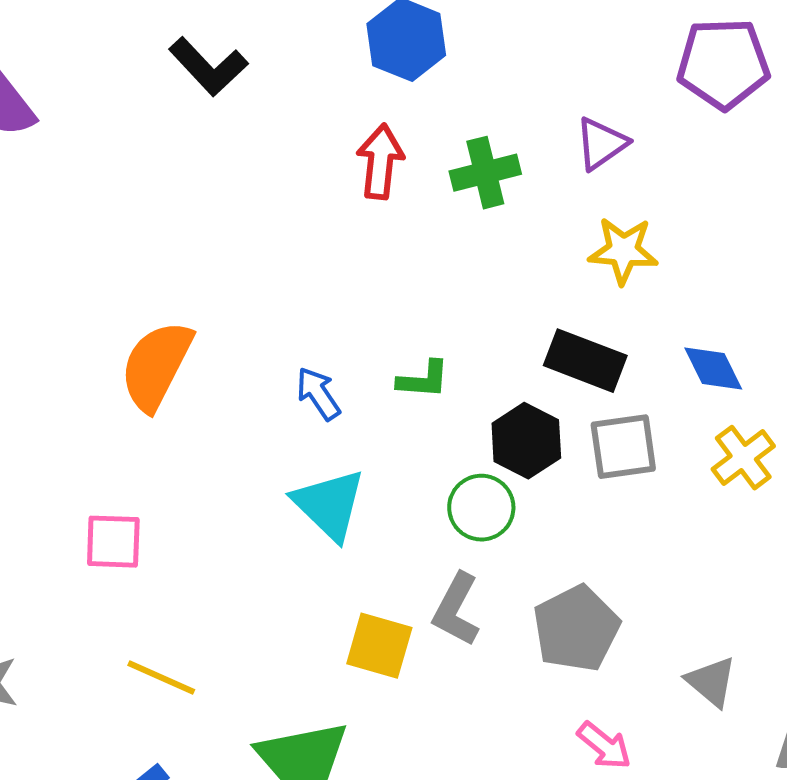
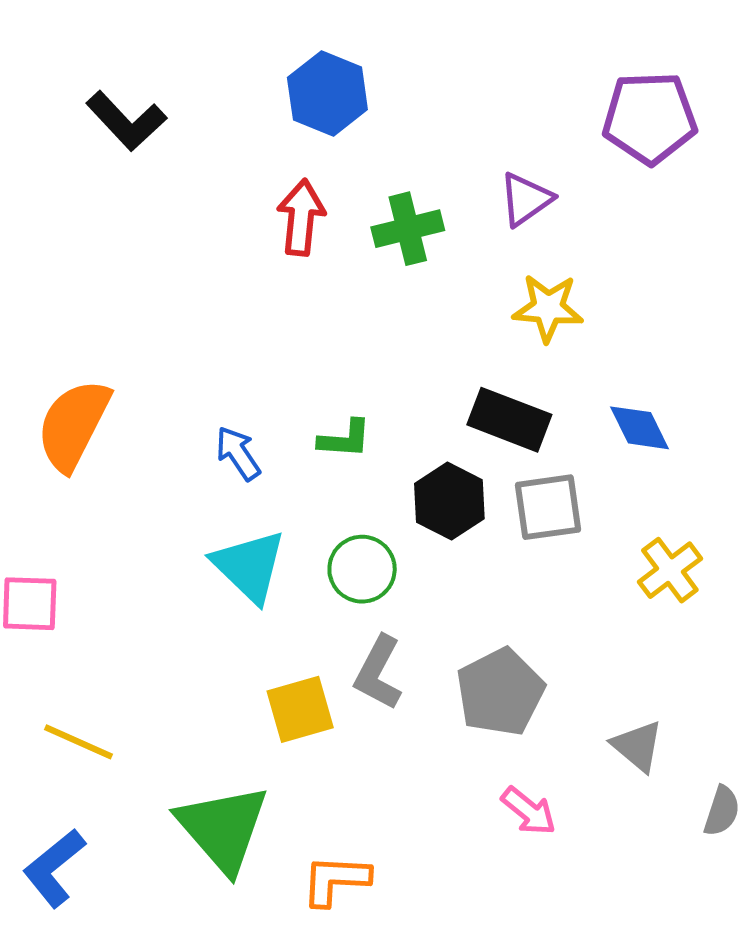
yellow cross: (743, 458) -> (670, 570), moved
green circle: (481, 508) -> (362, 569), moved
yellow square: (379, 646) -> (300, 709), turned -32

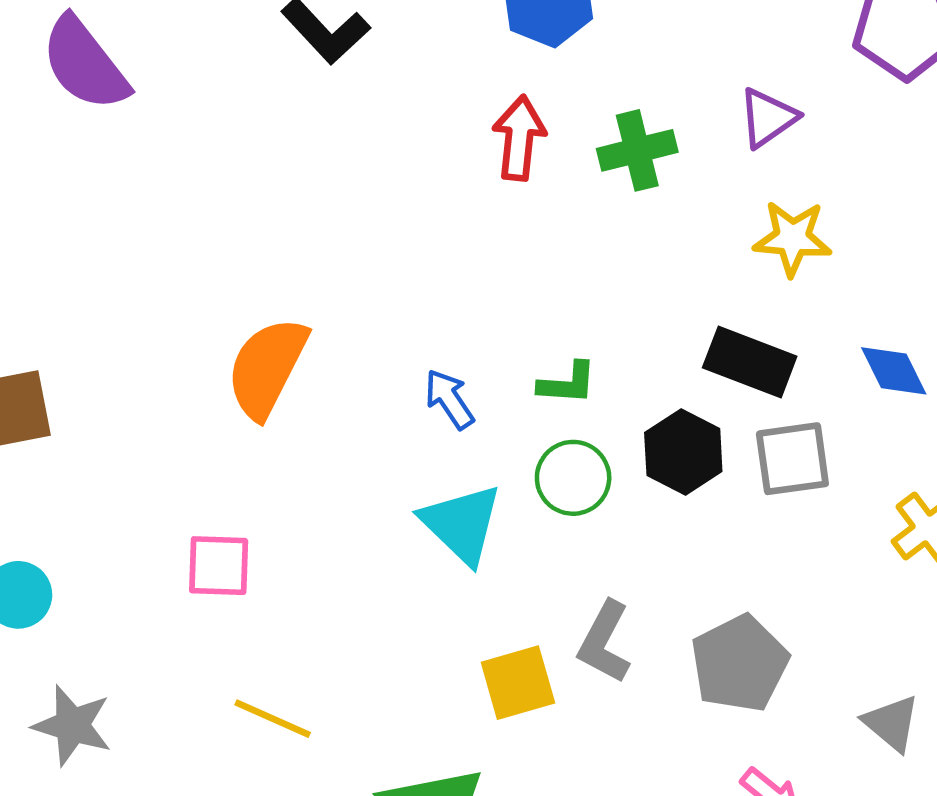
green circle: (362, 569) -> (573, 478), moved

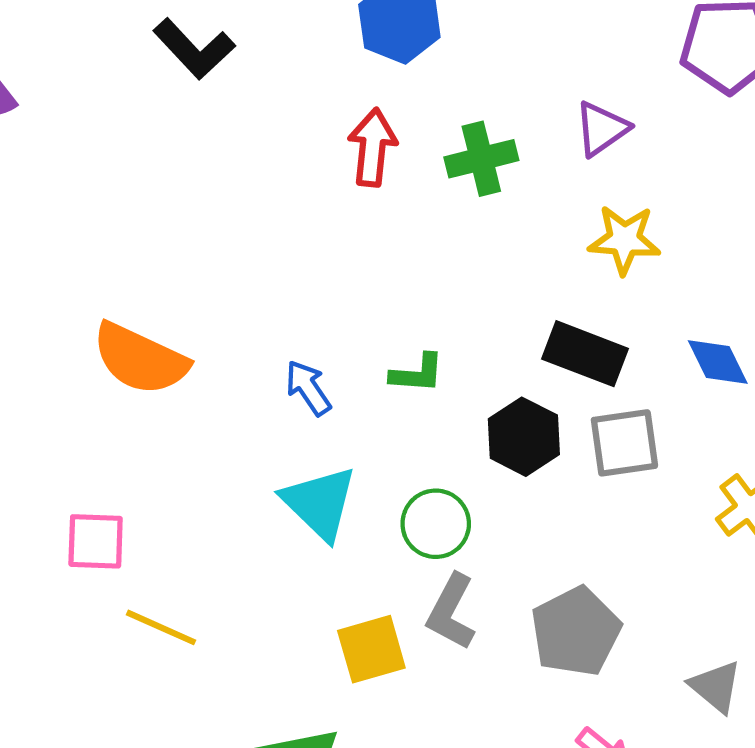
orange semicircle: (267, 368) -> (140, 359), turned -92
green circle: (573, 478) -> (436, 524), moved
yellow line: (273, 719) -> (161, 627), moved

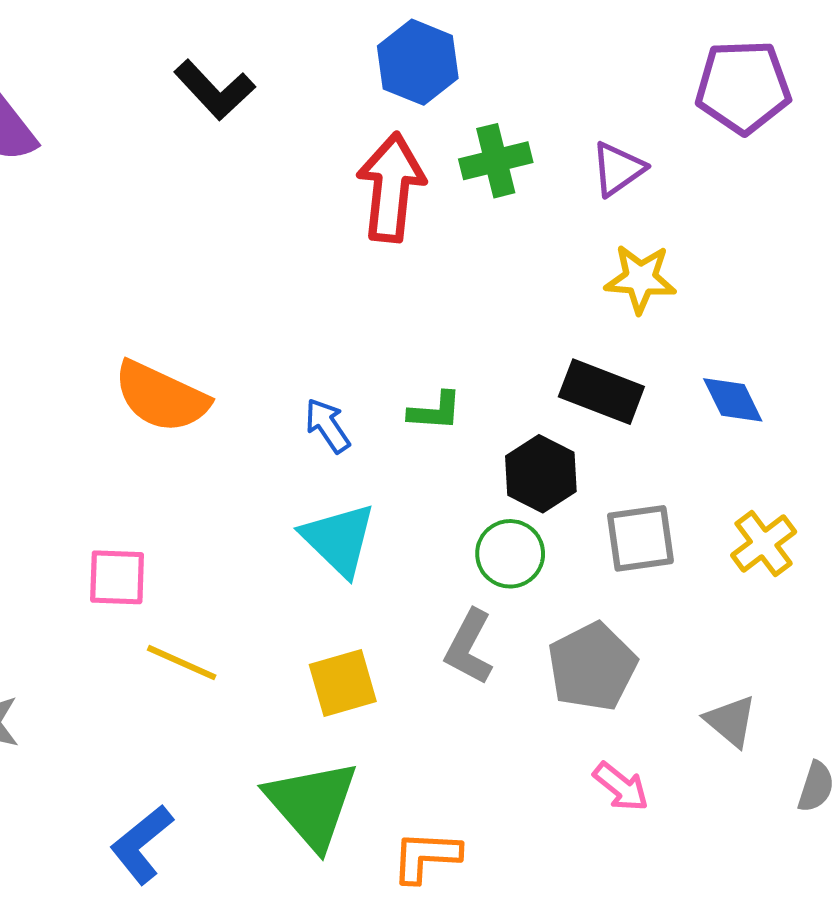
red arrow: (372, 147) -> (391, 187), size x1.4
green cross: (481, 159) -> (496, 161), moved
gray square: (624, 443) -> (640, 538), moved
green circle: (436, 524) -> (510, 554), moved
yellow square: (371, 649) -> (343, 683), moved

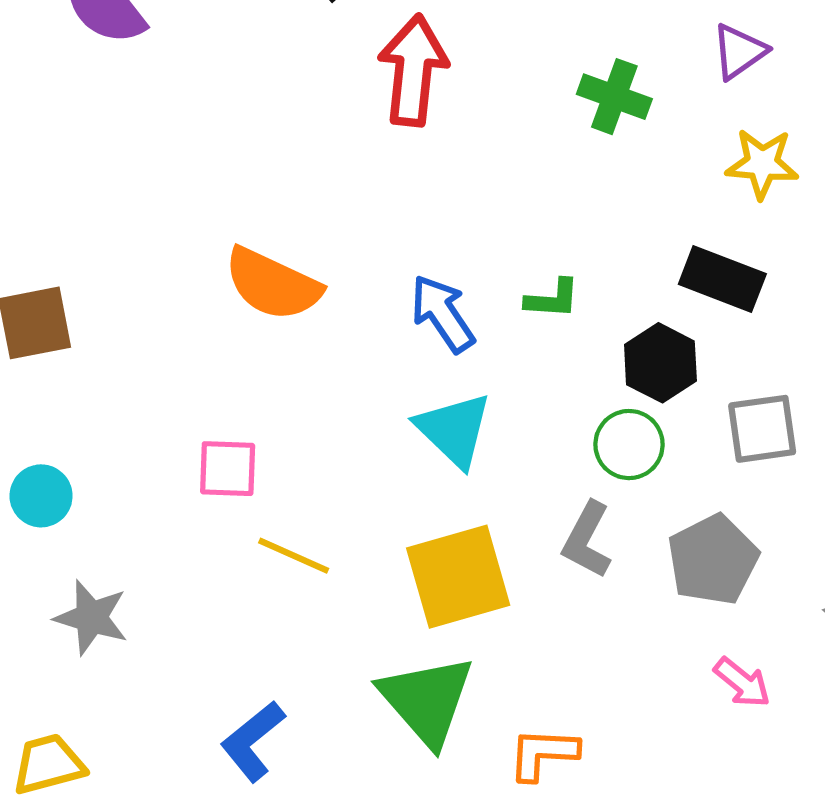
green cross: (496, 161) -> (614, 97), moved, turned 34
red arrow: (391, 187) -> (413, 70), moved
blue arrow: (327, 425) -> (442, 314), size x1.4
yellow square: (343, 683) -> (458, 577), size x1.5

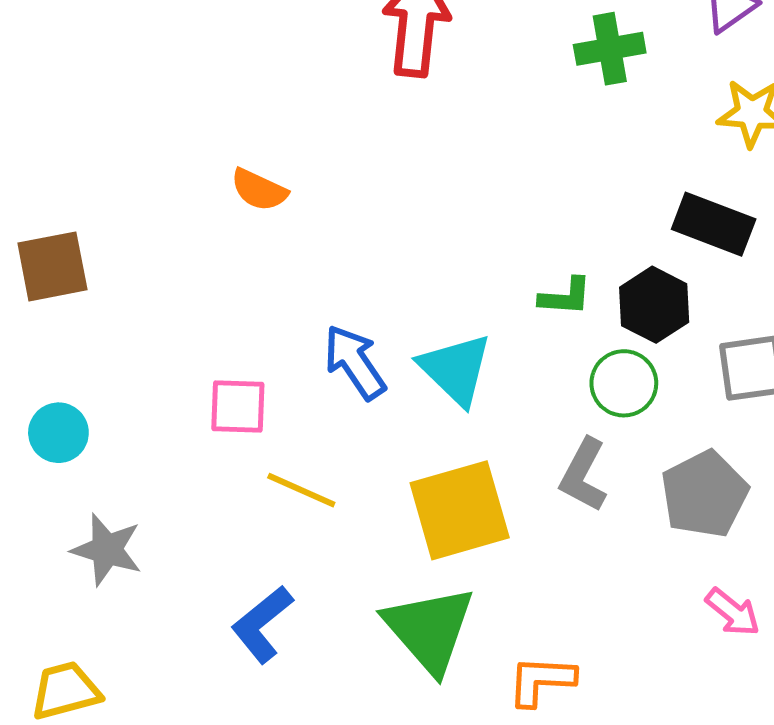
green cross: (614, 97) -> (610, 49), turned -30
orange semicircle: (273, 284) -> (259, 190), moved, size x0.6
green L-shape: (553, 299) -> (565, 297), moved
blue arrow: (442, 314) -> (355, 362), moved
blue L-shape: (253, 741) -> (262, 624), moved

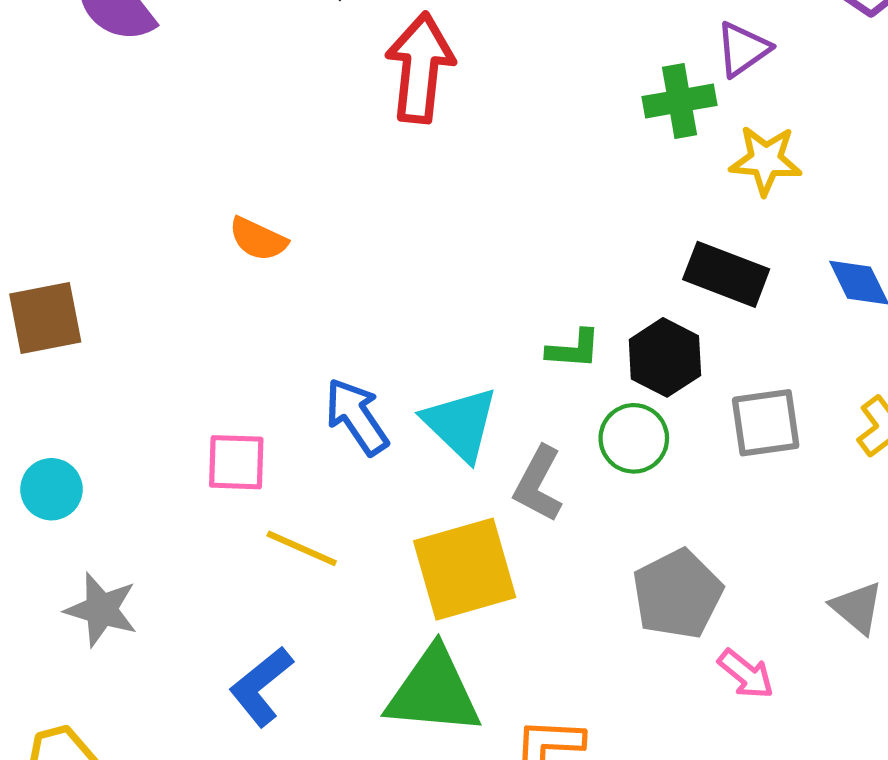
green cross: (610, 49) -> (679, 101), moved
gray L-shape: (584, 475) -> (538, 484), moved
gray pentagon: (704, 494) -> (677, 594), moved
green triangle: (429, 629) -> (433, 692), turned -44

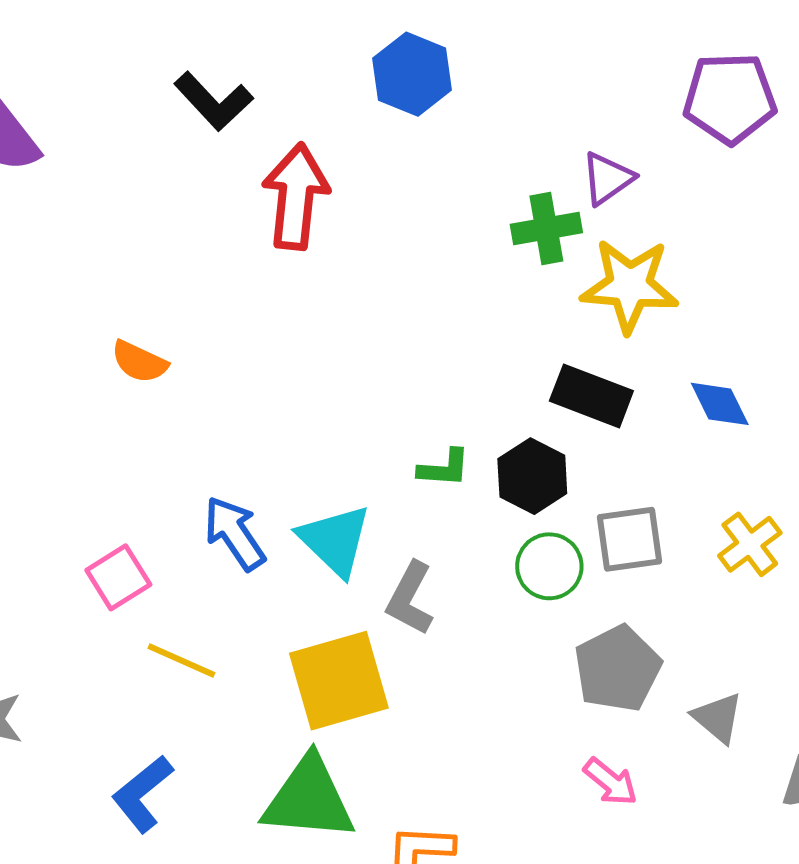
yellow star: (766, 160) -> (630, 286), size x1.4
green circle: (634, 438) -> (549, 566), moved
pink square: (236, 462) -> (118, 577), turned -34
gray pentagon: (677, 594) -> (618, 669), moved

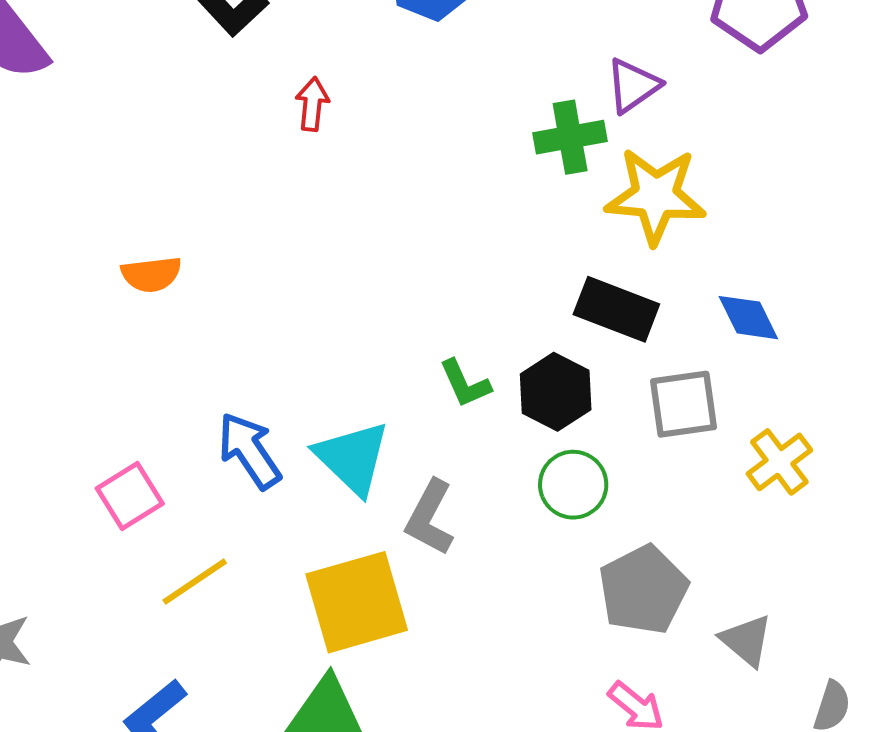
red arrow: (296, 196) -> (312, 104), size x0.5
orange semicircle: (139, 362) -> (151, 274), turned -32
green L-shape: (444, 468) -> (465, 384), turned 62
gray square: (630, 539) -> (683, 404), moved
yellow line: (181, 661) -> (195, 582), turned -58

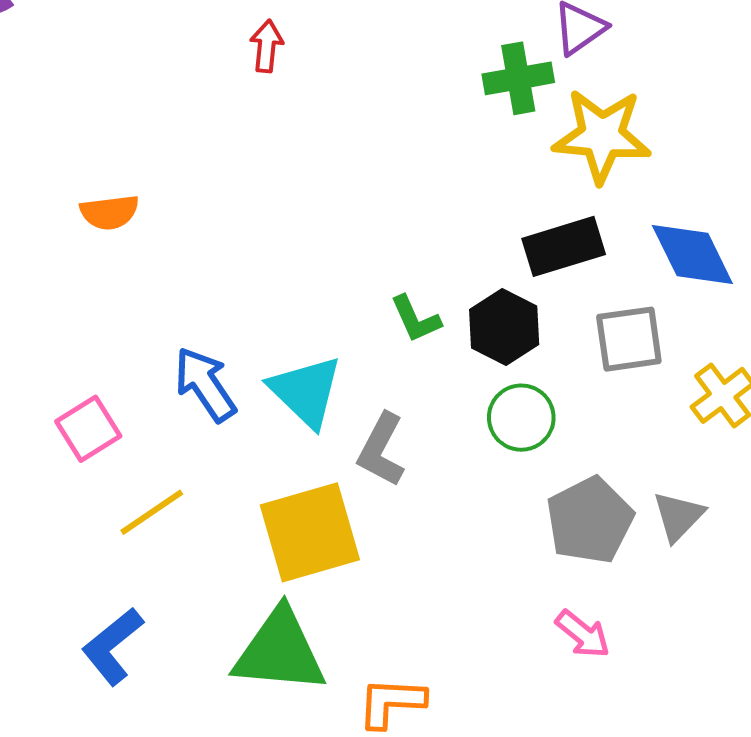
black rectangle: (616, 309) -> (564, 246), turned -38
blue diamond: (748, 318) -> (692, 255), size x1.4
gray triangle: (746, 640) -> (678, 516), moved, turned 34

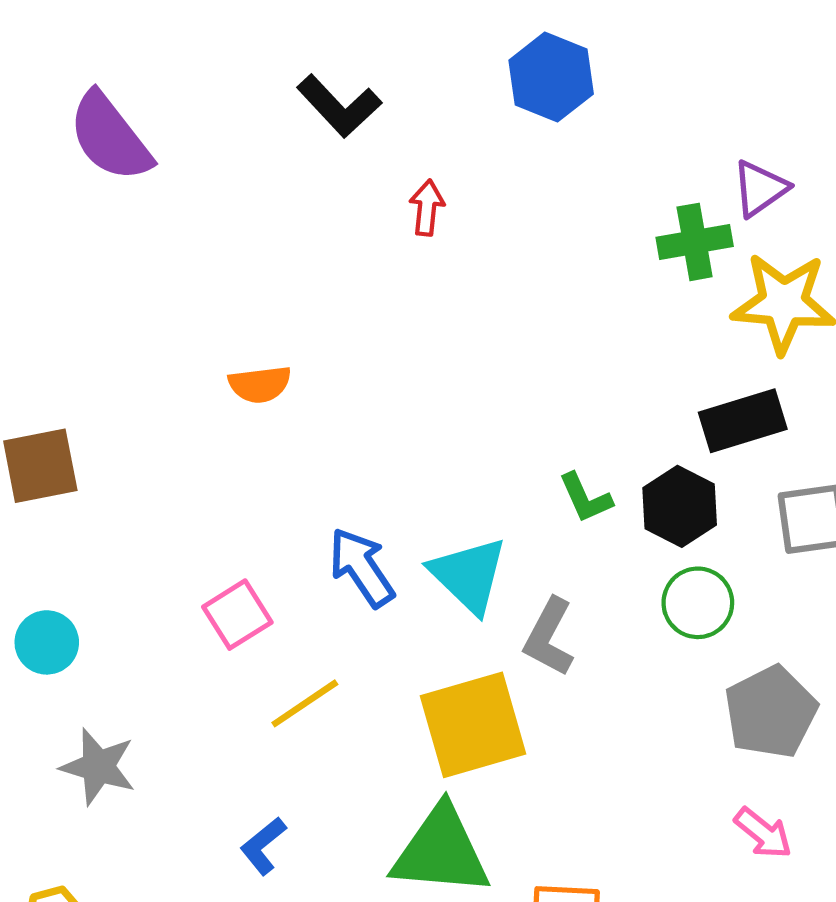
blue L-shape: (112, 646) -> (263, 846), size x0.7

